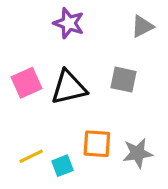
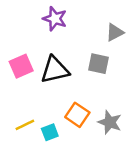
gray triangle: (142, 26) -> (115, 32), moved
orange square: (97, 144) -> (77, 115), turned 30
gray star: (138, 153) -> (110, 122), turned 30

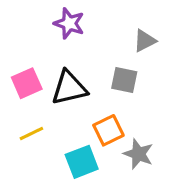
orange square: (77, 115) -> (108, 130), moved, turned 30
yellow line: (25, 125) -> (31, 133), moved
cyan square: (50, 132) -> (82, 162), moved, size x1.5

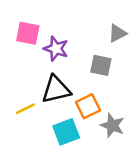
purple star: (69, 23) -> (56, 49), moved
pink square: (27, 83) -> (28, 33), moved, turned 35
black triangle: (69, 88) -> (56, 90), moved

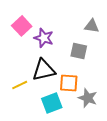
pink square: (28, 33) -> (22, 26), turned 36
gray triangle: (117, 33) -> (92, 26), turned 35
orange square: (88, 106) -> (69, 83), turned 30

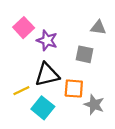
cyan square: (52, 103) -> (43, 108), moved, turned -30

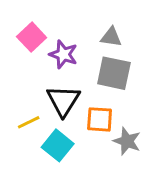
gray triangle: (98, 28) -> (111, 37), moved
gray square: (84, 54) -> (114, 73), size x1.4
black triangle: (47, 75) -> (63, 101), turned -45

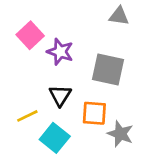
gray triangle: (111, 37) -> (119, 16), moved
black triangle: (63, 101) -> (60, 95), size x0.7

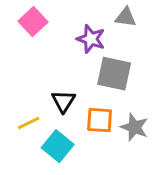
pink square: (30, 35) -> (33, 22), moved
purple star: (60, 52) -> (91, 39), moved
gray star: (120, 134) -> (134, 127), moved

